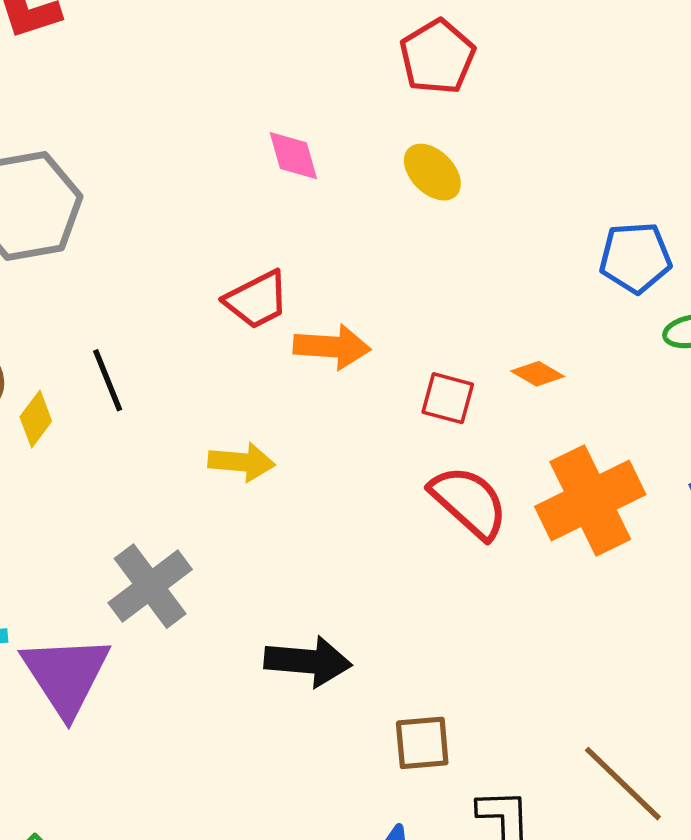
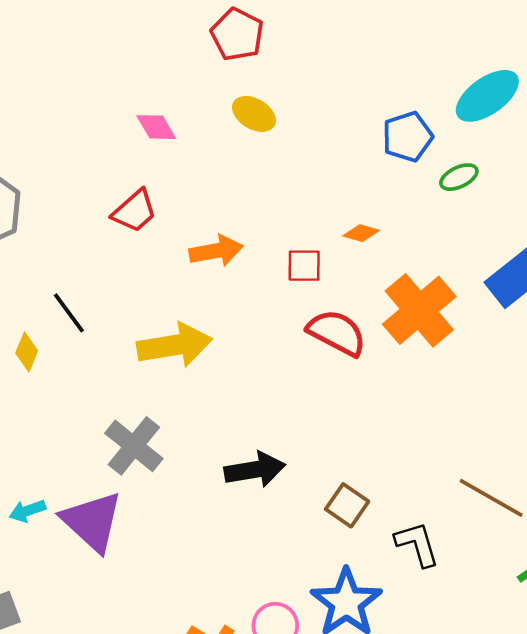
red trapezoid: (257, 300) -> (135, 211), moved
yellow arrow: (242, 462) -> (175, 345), size x1.6
brown square: (422, 743) -> (347, 505), turned -36

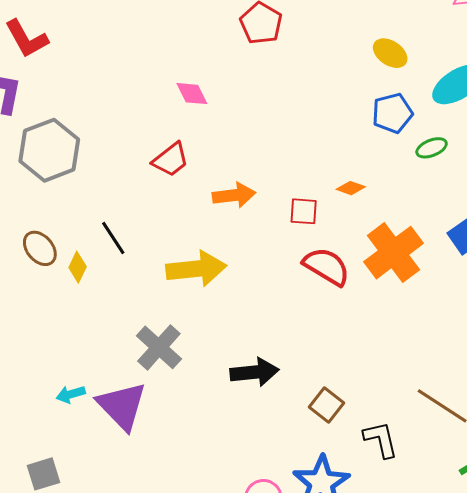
yellow ellipse: (254, 114) -> (390, 53), moved

